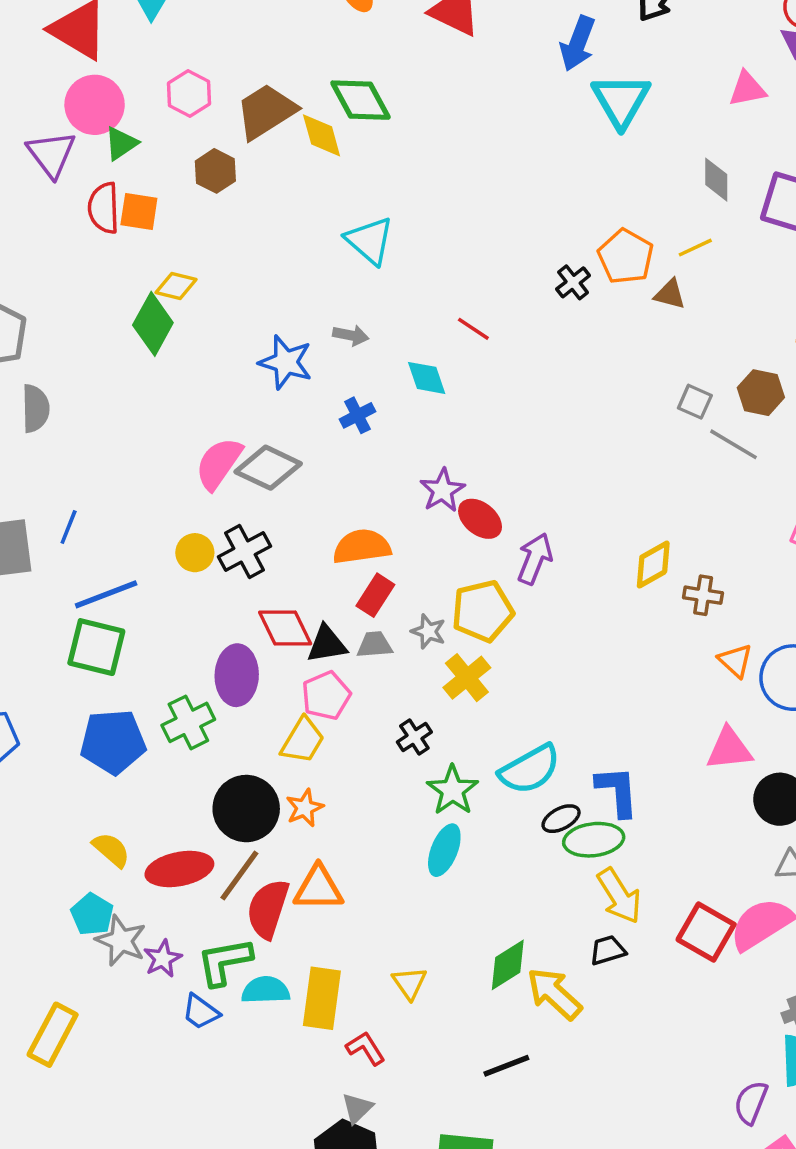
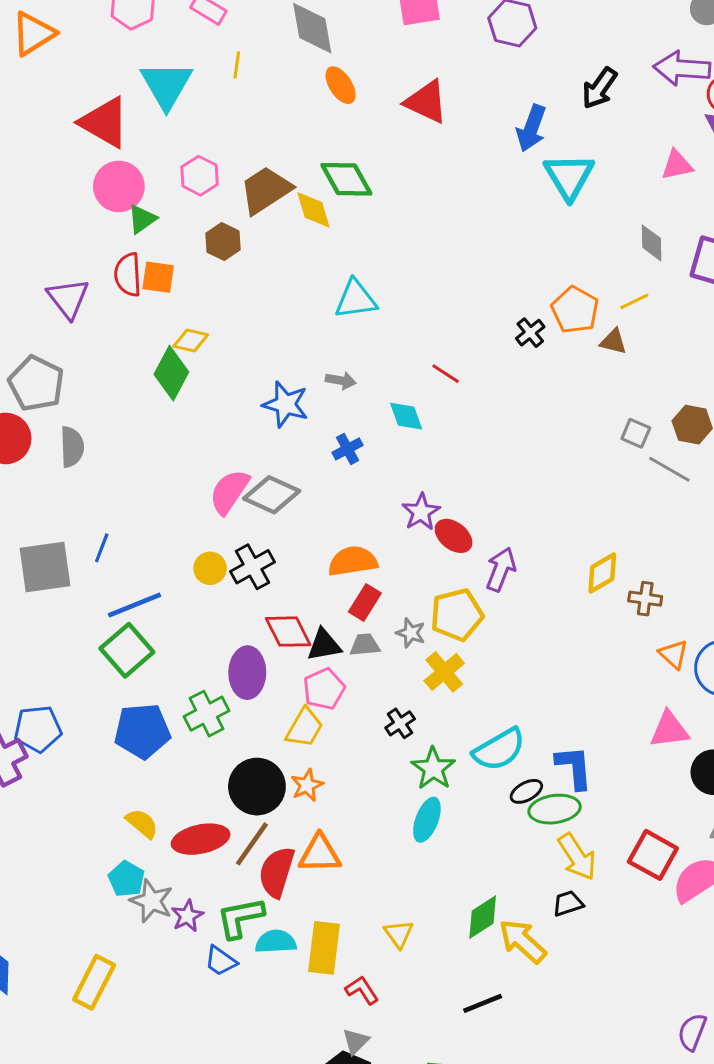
purple triangle: (51, 154) -> (68, 298), moved
cyan triangle: (370, 241) -> (356, 299), turned -48
green square: (96, 647) -> (127, 650), turned 36
red square: (706, 932) -> (653, 855), moved

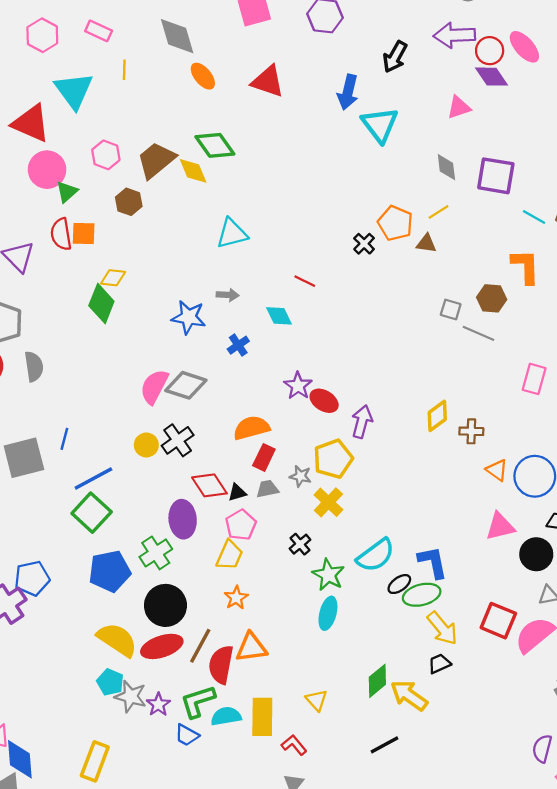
black triangle: (324, 645) -> (237, 492), size x0.7
black circle: (257, 787) -> (165, 605), moved
yellow semicircle: (142, 823) -> (117, 640), size x1.6

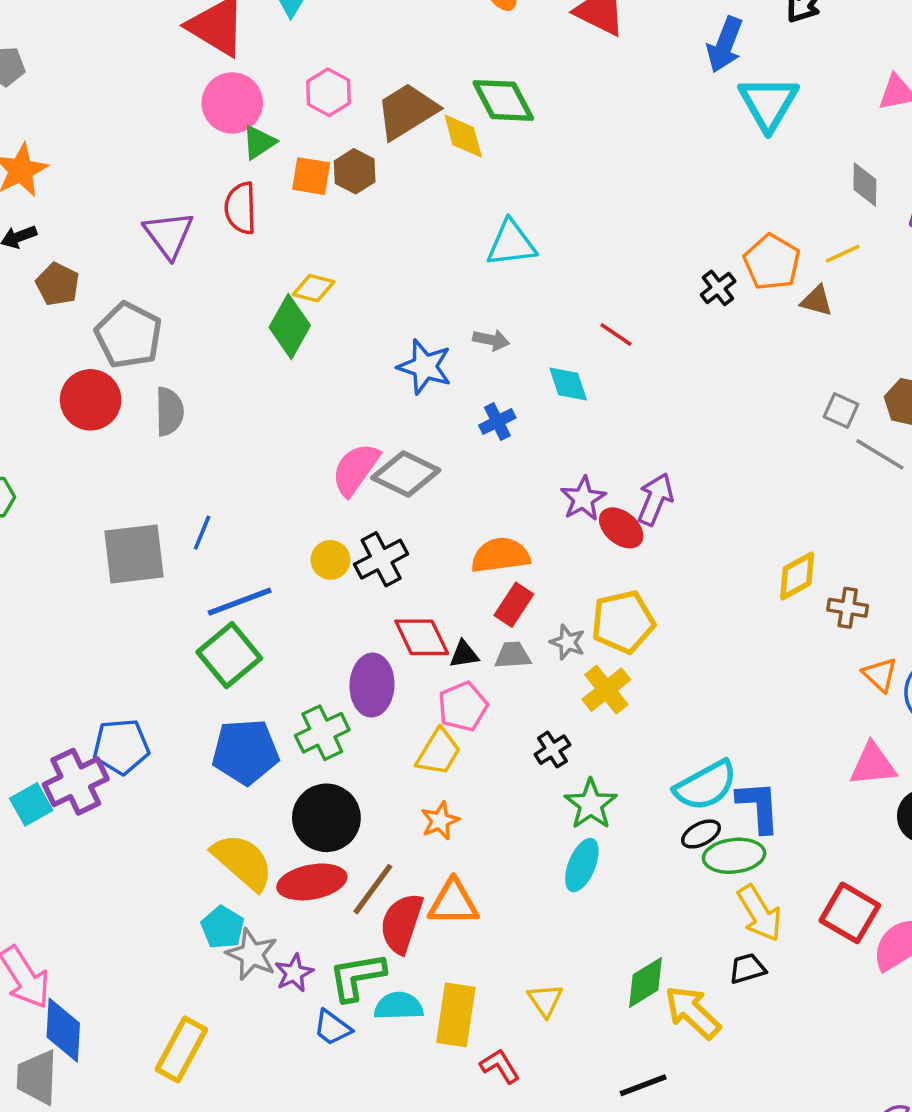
orange square: (84, 234) -> (311, 176), moved
purple arrow: (362, 422) -> (655, 499), moved
cyan semicircle: (376, 555) -> (706, 786), moved

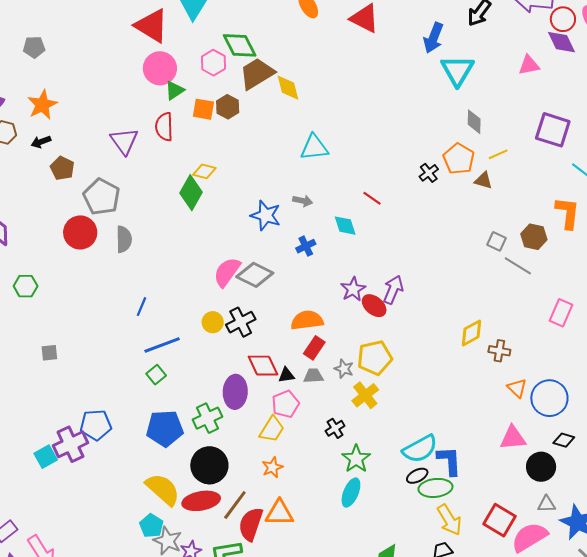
green diamond: (503, 100) -> (240, 45), moved
gray diamond: (865, 185) -> (474, 122), moved
gray square: (134, 554) -> (49, 353), moved, size x0.5
green square: (229, 655) -> (156, 375), size x0.6

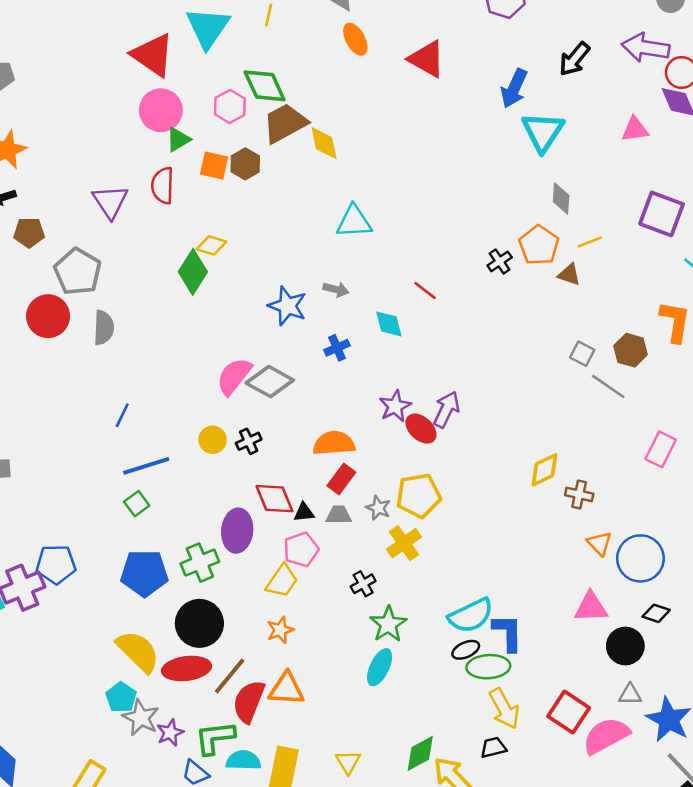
brown pentagon: (62, 168) -> (29, 232), turned -30
black cross: (241, 322) -> (249, 441), size x0.7

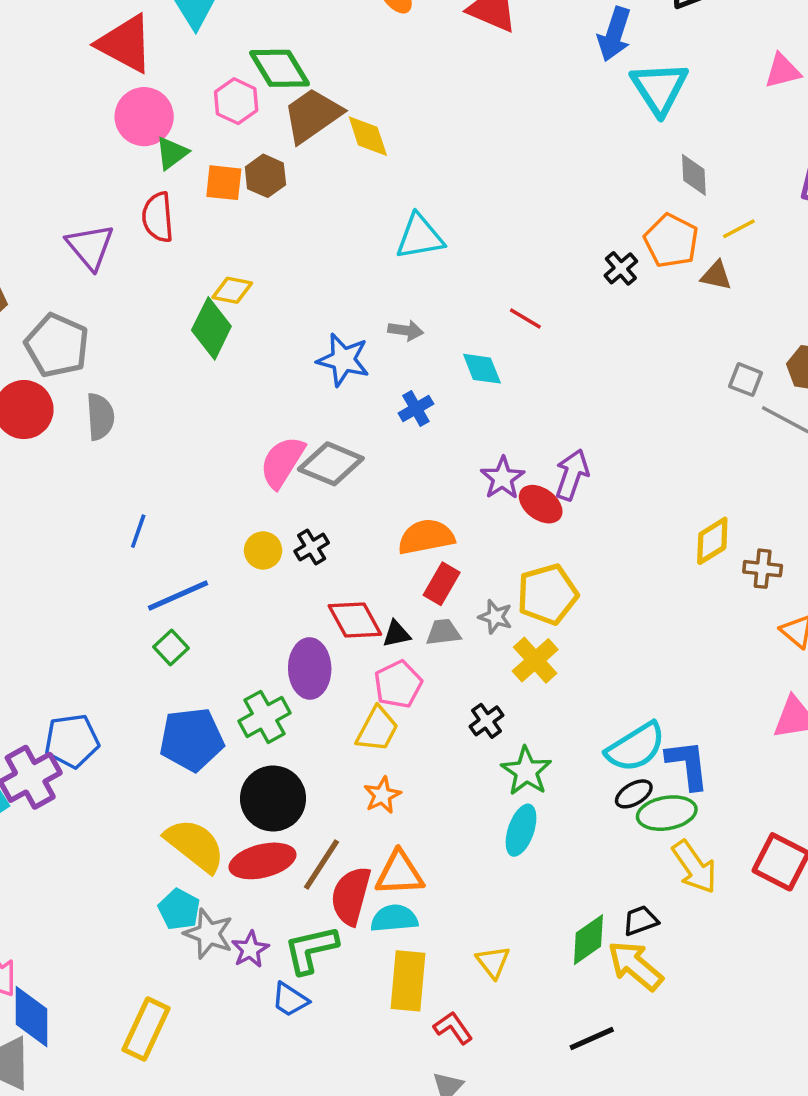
black trapezoid: (493, 747) -> (641, 921), moved
cyan semicircle: (243, 760) -> (394, 918), moved

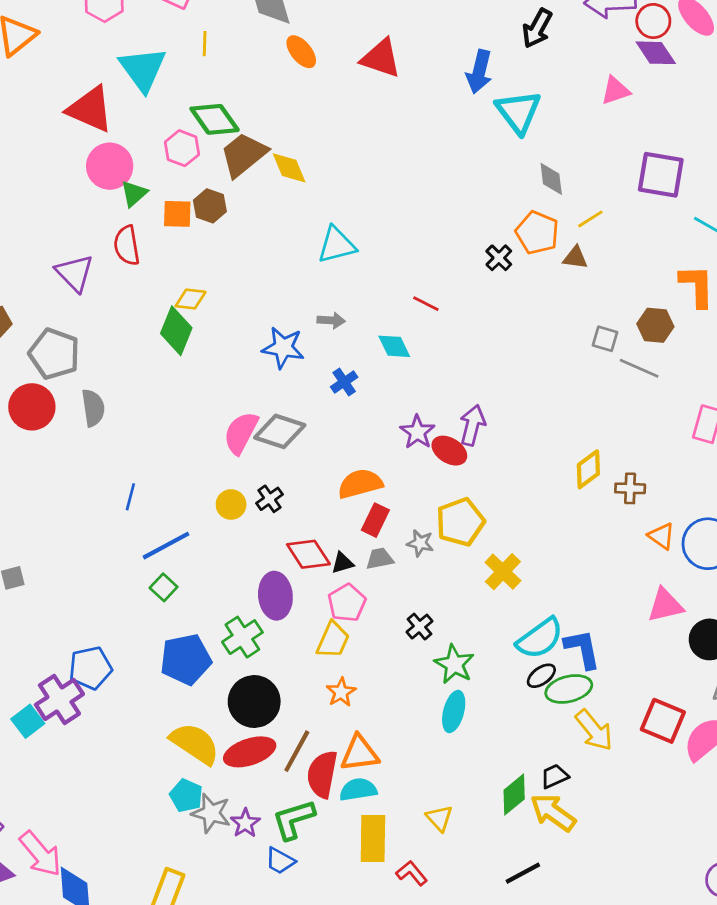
yellow cross: (535, 660) -> (503, 572), moved

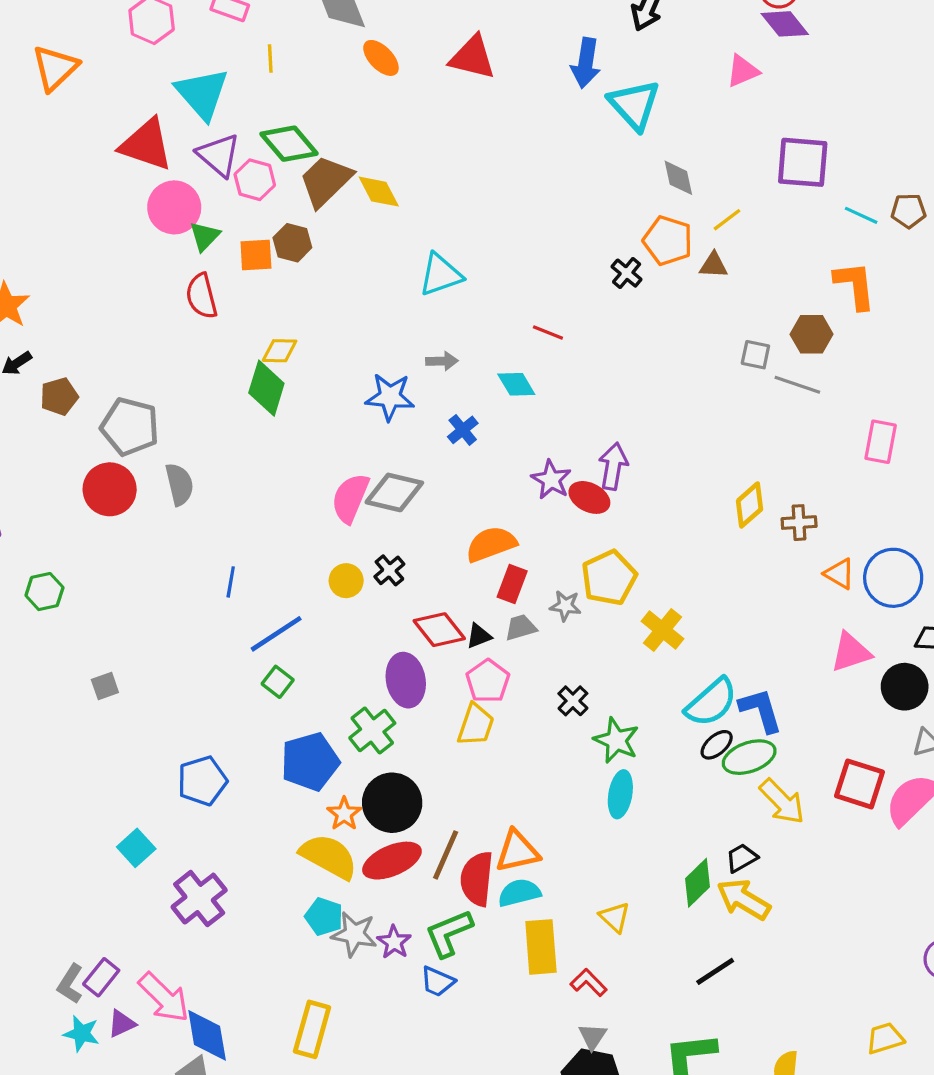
purple triangle: (75, 273) -> (219, 155), moved
orange star: (341, 692) -> (344, 814), moved
purple cross: (59, 699) -> (199, 899), moved

